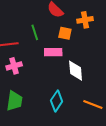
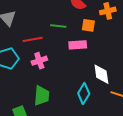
green line: (35, 32) -> (58, 26), turned -63
white diamond: (76, 71) -> (101, 74), moved

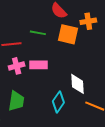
orange square: (88, 25) -> (68, 34), size x1.5
pink rectangle: (78, 45) -> (38, 65), moved

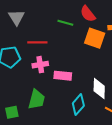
green line: (38, 33) -> (65, 23), moved
pink rectangle: (38, 65) -> (63, 76), moved

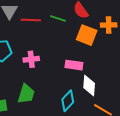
red line: (37, 42) -> (31, 20), moved
pink rectangle: (63, 76) -> (74, 65), moved

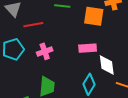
red line: (31, 20) -> (33, 25), moved

